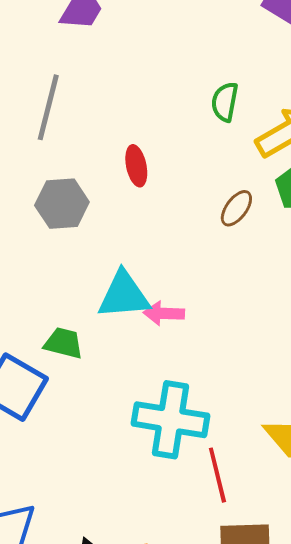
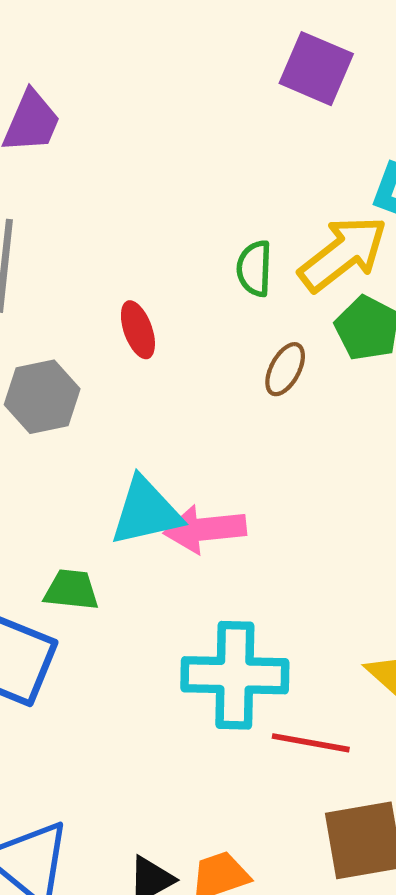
green semicircle: (225, 102) -> (254, 268), moved
pink arrow: (164, 313) -> (205, 529), size x1.4
red line: (217, 475) -> (311, 743), turned -58

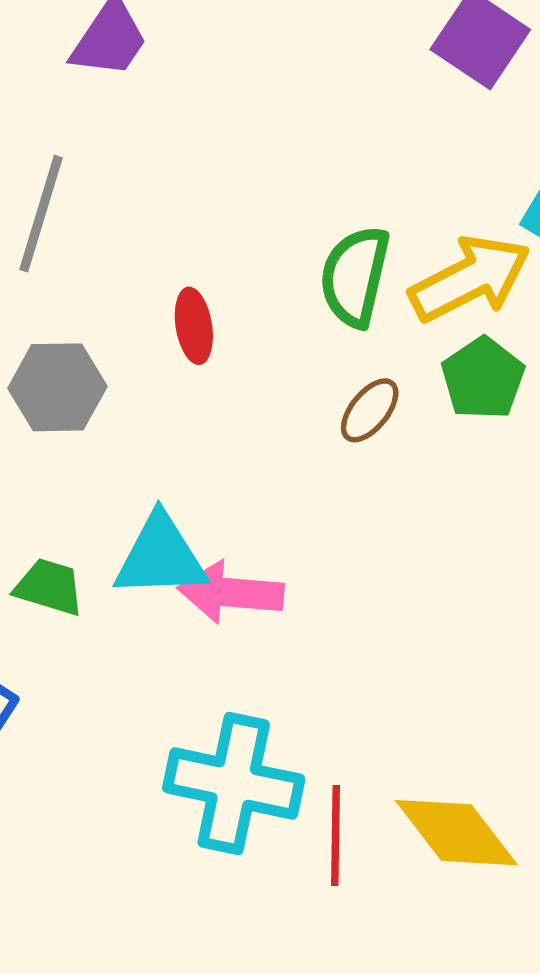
green semicircle: (254, 268) -> (355, 276), size x1.4
green trapezoid: (71, 590) -> (49, 587), moved
red line: (311, 743) -> (336, 836), moved, turned 70

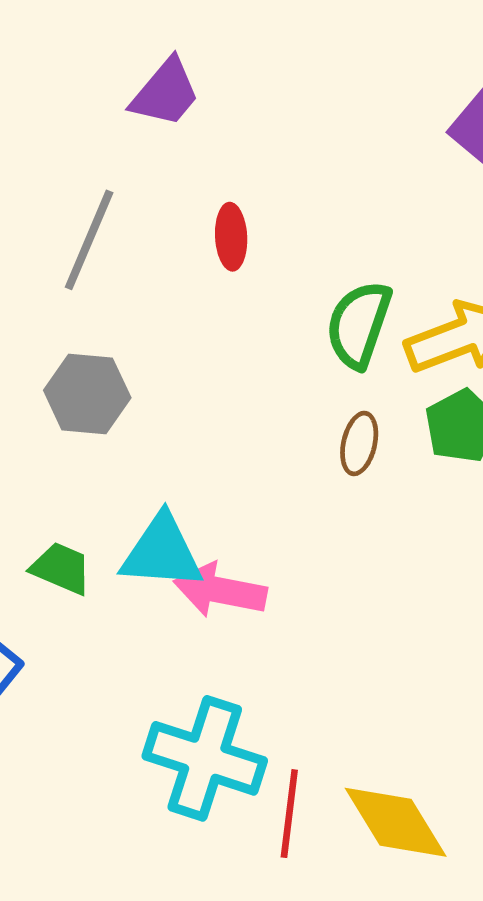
red ellipse: (194, 326) -> (231, 237), moved
brown ellipse: (370, 410) -> (359, 443), turned -32

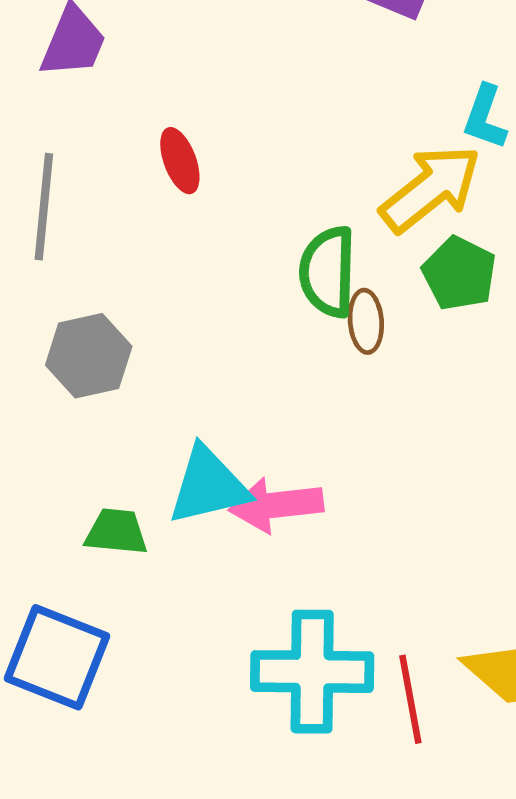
green semicircle: (359, 324) -> (328, 272), moved

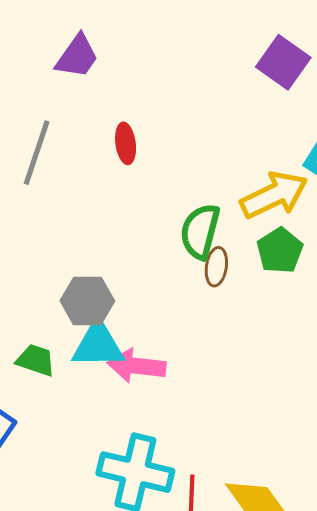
gray hexagon: (89, 356) -> (87, 301), moved

